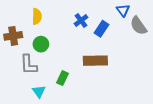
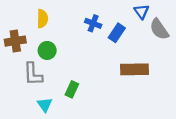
blue cross: (81, 21) -> (93, 23), turned -32
brown rectangle: (95, 61) -> (134, 69), moved

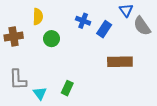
green circle: (47, 50) -> (52, 39), moved
gray L-shape: (33, 74) -> (18, 80), moved
green rectangle: (72, 89) -> (67, 88), moved

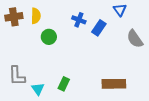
gray semicircle: (142, 26) -> (135, 39), moved
brown cross: (14, 37) -> (14, 17), moved
brown rectangle: (120, 62) -> (114, 84), moved

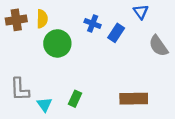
green circle: (49, 37) -> (57, 43), size x1.5

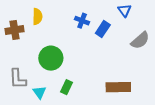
brown cross: (16, 20) -> (15, 30), moved
green circle: (57, 43) -> (51, 58), moved
gray semicircle: (158, 46) -> (140, 40), turned -96

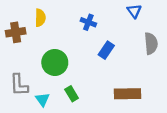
blue rectangle: (103, 29) -> (106, 50), moved
gray semicircle: (140, 40) -> (151, 43), turned -54
green rectangle: (66, 87) -> (72, 94), turned -56

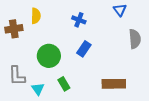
blue rectangle: (106, 50) -> (84, 49), moved

